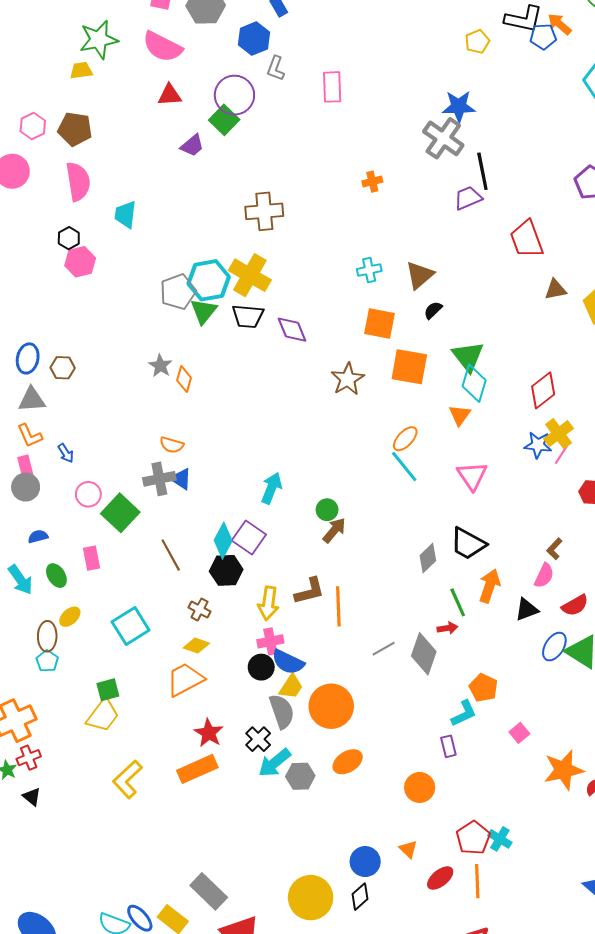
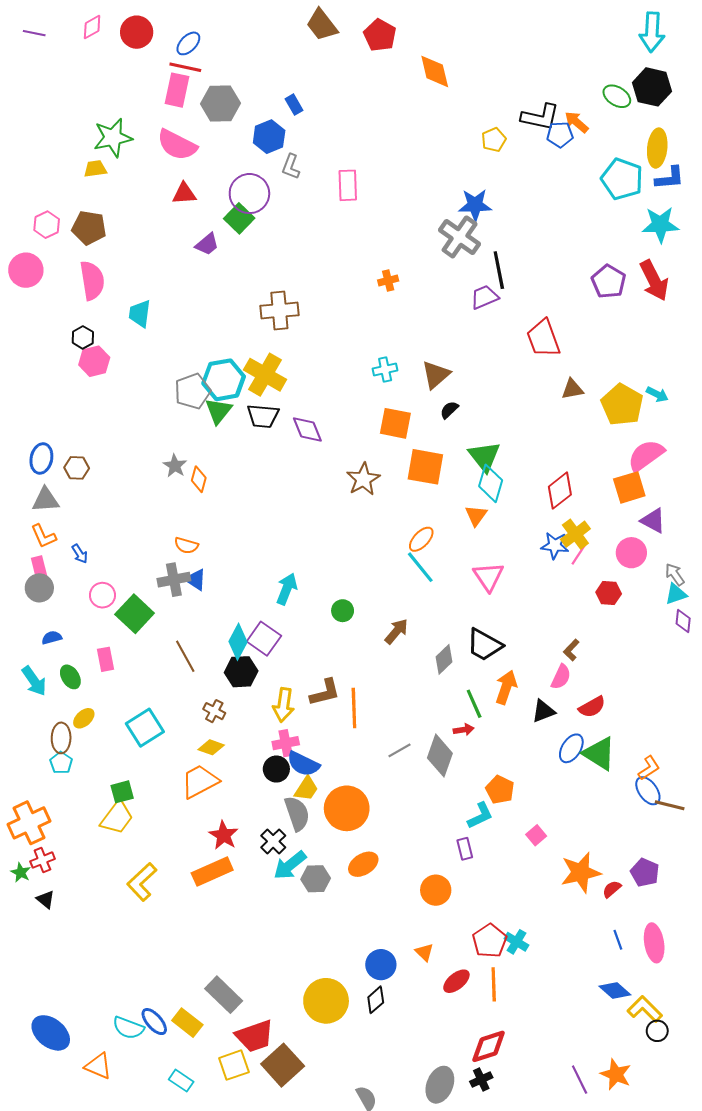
brown arrow: (334, 530) -> (396, 631), moved

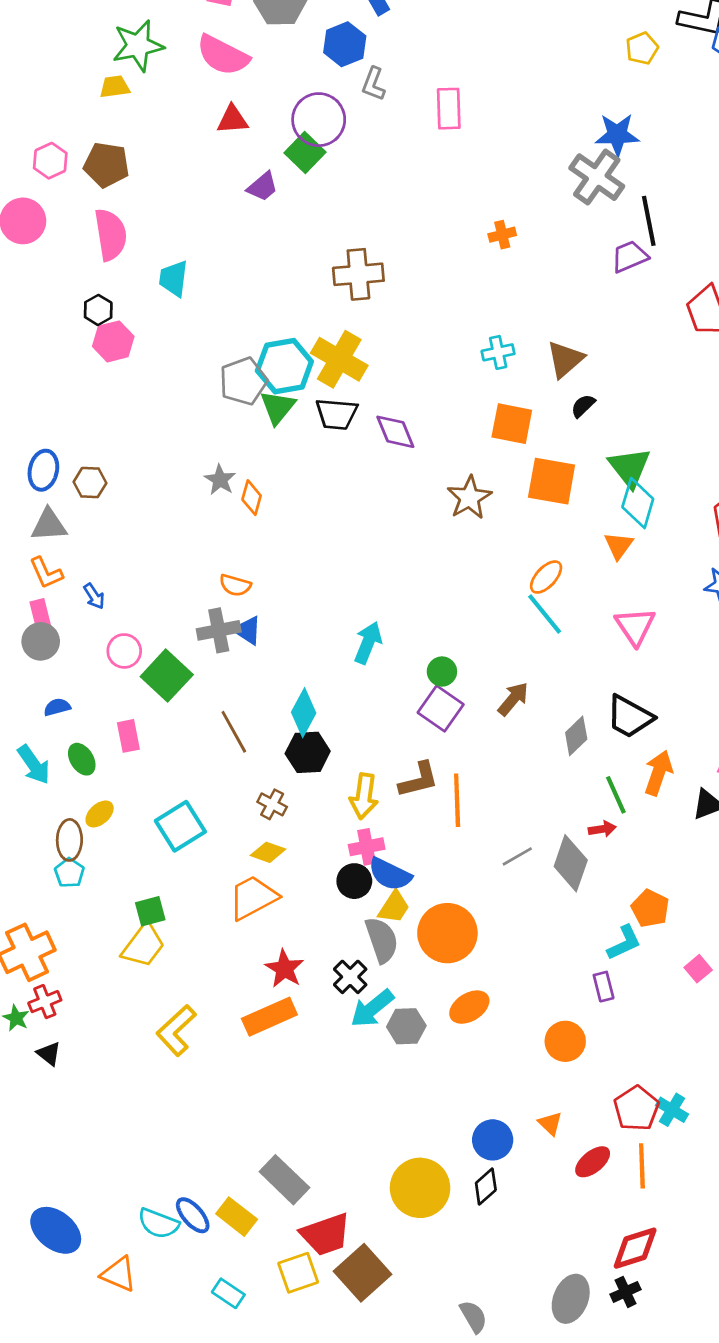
purple square: (264, 639) -> (441, 708), moved

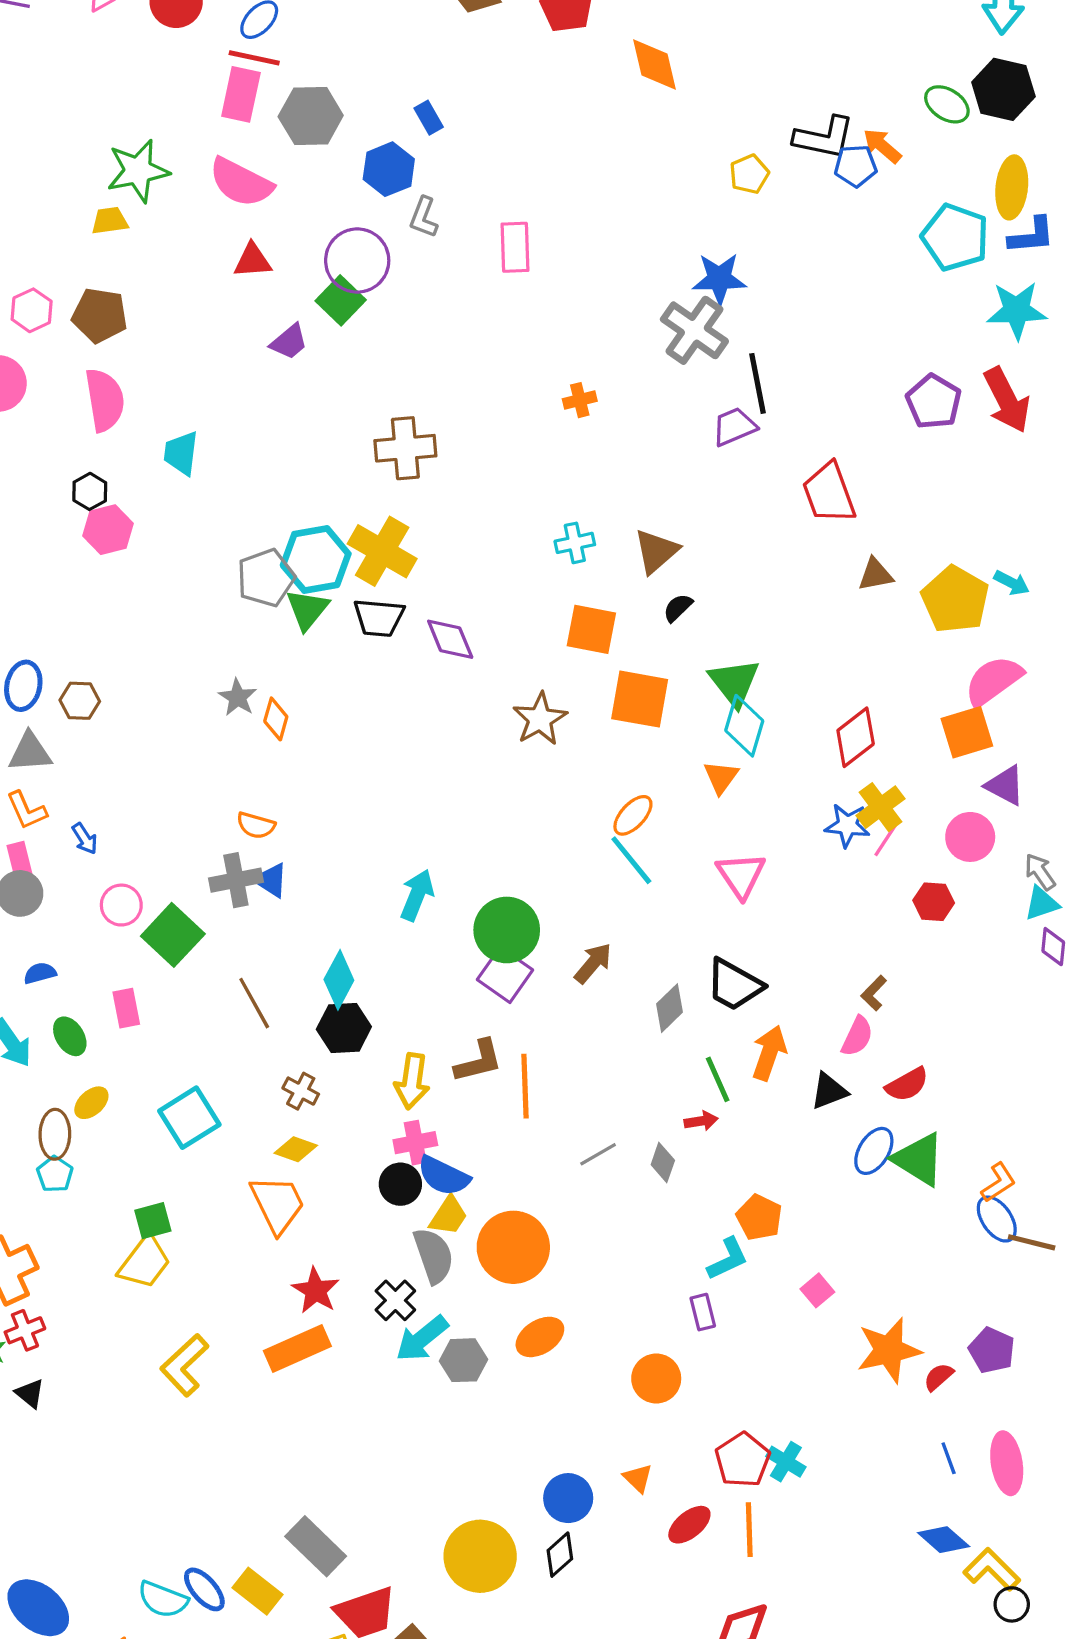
green circle: (442, 672) -> (507, 930), size x1.8
gray diamond: (571, 863) -> (663, 1163), size x0.6
orange trapezoid: (253, 897) -> (277, 1204), turned 92

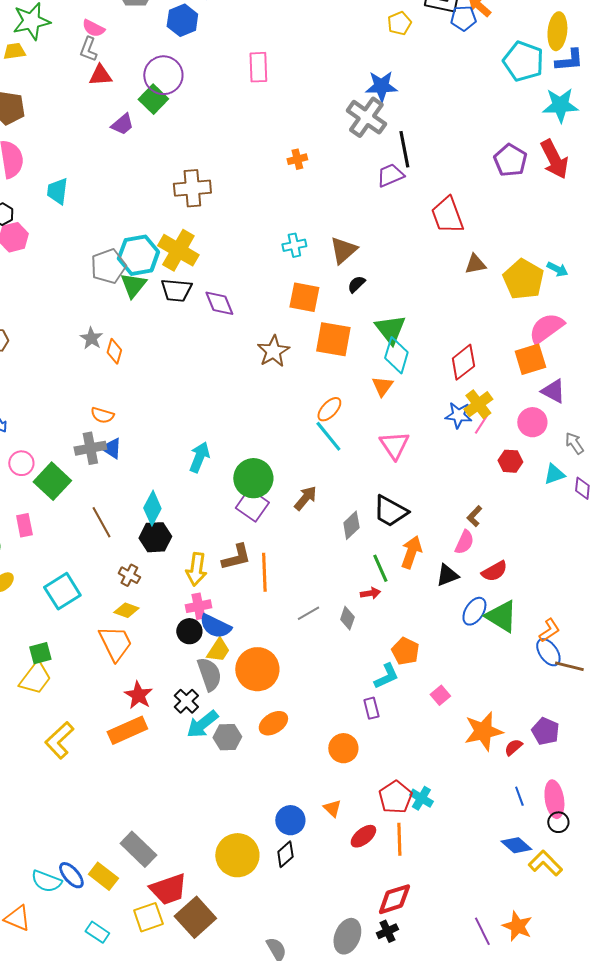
pink semicircle: (241, 182) -> (93, 28), size x0.6
gray L-shape: (424, 217) -> (88, 49), moved
cyan triangle: (1042, 903) -> (554, 474), moved
black circle: (1012, 1604) -> (558, 822), moved

